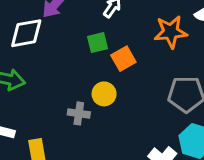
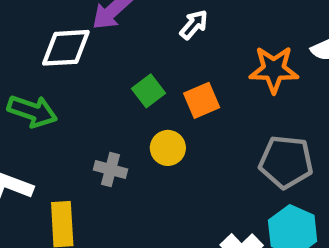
green square: (97, 43) -> (148, 91), moved, turned -30
gray cross: (79, 113) -> (111, 170), moved

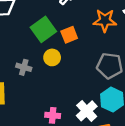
green square: (148, 91) -> (43, 29), size x1.6

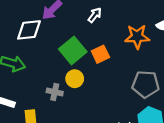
yellow circle: (52, 57) -> (75, 79), moved

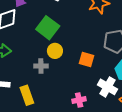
orange square: (100, 54) -> (86, 60), moved, turned -35

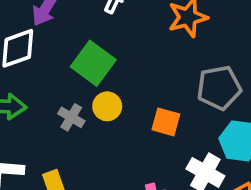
gray cross: (41, 66) -> (71, 117), moved, turned 32

